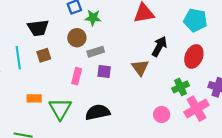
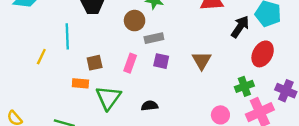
black arrow: (159, 46) -> (240, 27), moved
brown square: (44, 55) -> (95, 63), moved
black semicircle: (98, 112) -> (150, 106), size x0.6

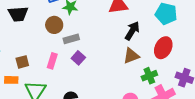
black arrow: (240, 27) -> (132, 31), moved
purple square: (161, 61) -> (78, 58), turned 32
brown triangle: (202, 61) -> (131, 56), moved, turned 42

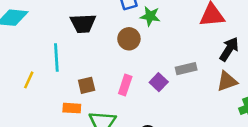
gray rectangle: (71, 39) -> (186, 69), moved

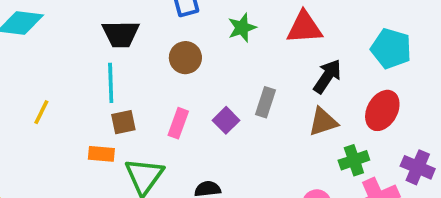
green star: (150, 16) -> (242, 28), moved, turned -30
cyan line: (56, 57) -> (111, 83), moved
gray rectangle: (186, 69) -> (265, 102), turned -60

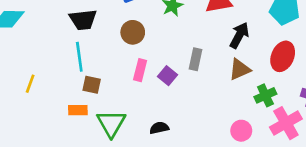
brown square: (123, 122) -> (92, 85), turned 30
pink rectangle: (178, 123) -> (140, 70), moved

